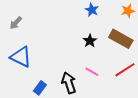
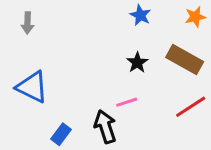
gray arrow: (16, 23) -> (27, 23), moved, turned -40
pink line: (92, 72) -> (127, 102), moved, turned -48

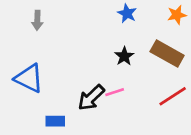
gray arrow: (27, 23) -> (37, 20), moved
black arrow: (105, 127) -> (91, 98), moved, turned -116
blue rectangle: (61, 134) -> (55, 121), turned 54

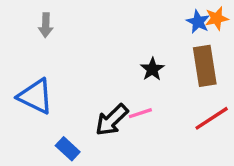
blue star: (127, 13) -> (198, 22), moved
brown rectangle: (167, 53) -> (205, 66), turned 52
blue rectangle: (55, 121) -> (68, 149), turned 42

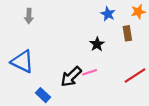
blue star: (198, 22) -> (108, 14), moved
brown rectangle: (205, 66) -> (127, 33), moved, size x0.6

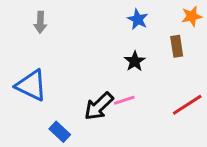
blue star: (108, 14) -> (138, 19), moved

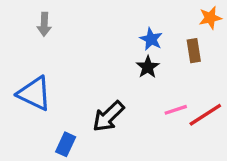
blue star: (138, 19) -> (151, 39), moved
pink line: (124, 100) -> (176, 110), moved
blue rectangle: (60, 132) -> (66, 144), turned 72

